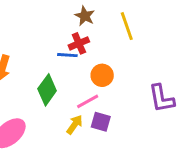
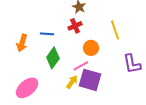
yellow line: (127, 26) -> (115, 30), moved
blue line: (67, 55) -> (47, 34), moved
purple square: (101, 122) -> (90, 80), size x1.6

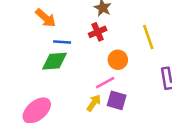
orange arrow: (22, 43) -> (46, 18), moved, turned -66
green diamond: (53, 58) -> (54, 61), moved, turned 50
purple square: (90, 80) -> (117, 100), size x0.7

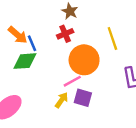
orange arrow: (46, 18) -> (18, 35), moved
blue line: (62, 42) -> (32, 43), turned 63
orange circle: (118, 60) -> (84, 60), size x1.6

